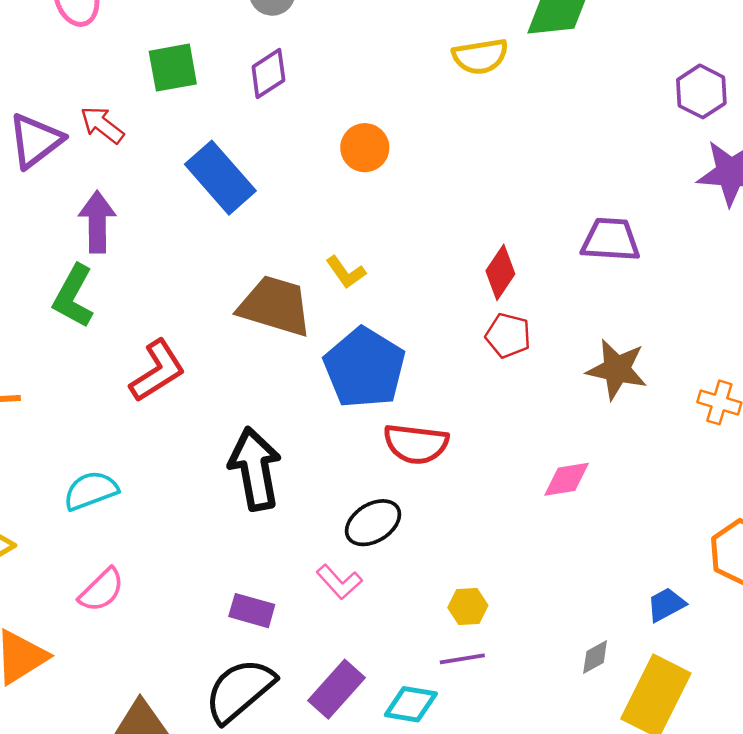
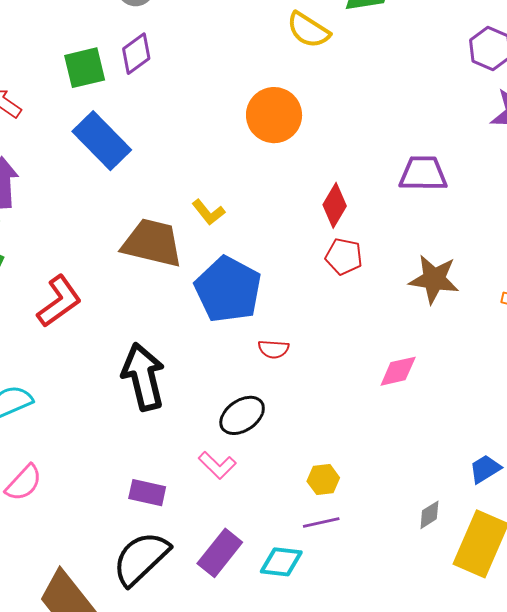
yellow semicircle: (480, 56) -> (308, 30), turned 45
green square: (173, 68) -> (85, 68), moved
orange circle: (365, 148) -> (274, 115), moved, size x1.4
red semicircle: (416, 444) -> (274, 349), size x0.6

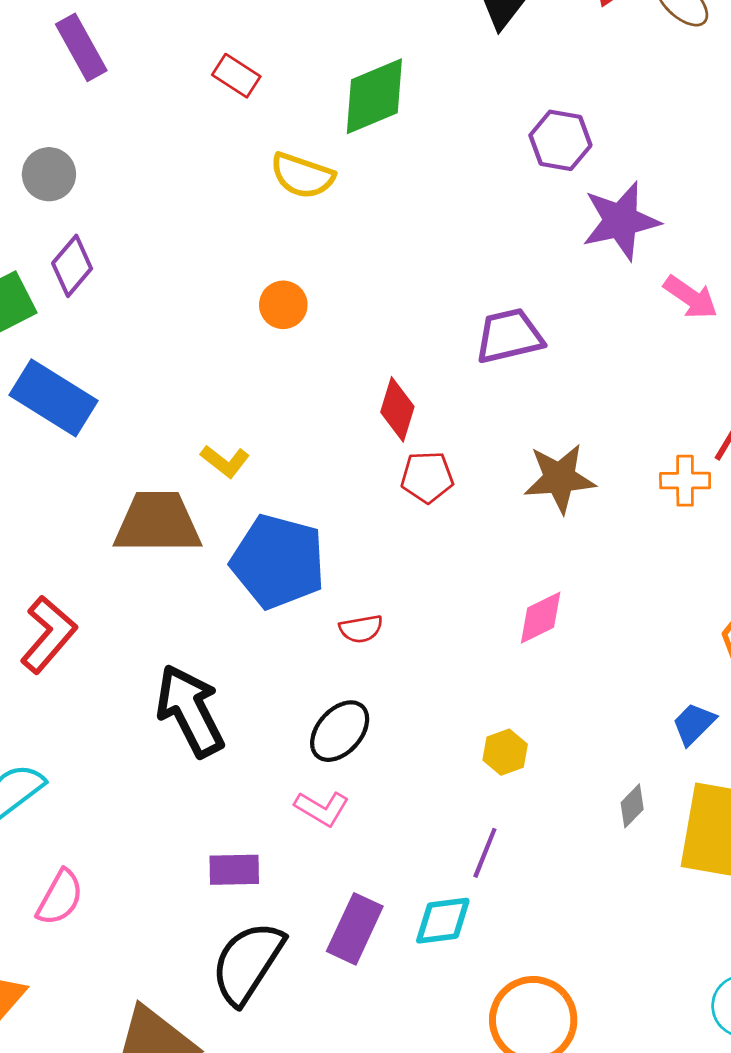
orange circle: (274, 115) -> (283, 305), size x0.6
yellow hexagon: (323, 479) -> (505, 752), moved
purple line: (321, 522) -> (485, 853), turned -42

